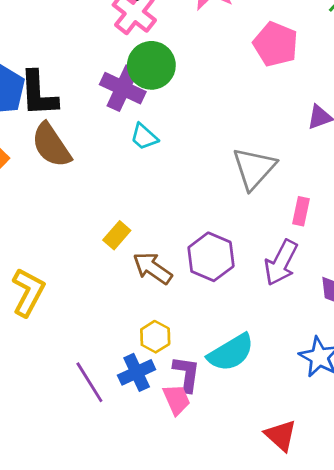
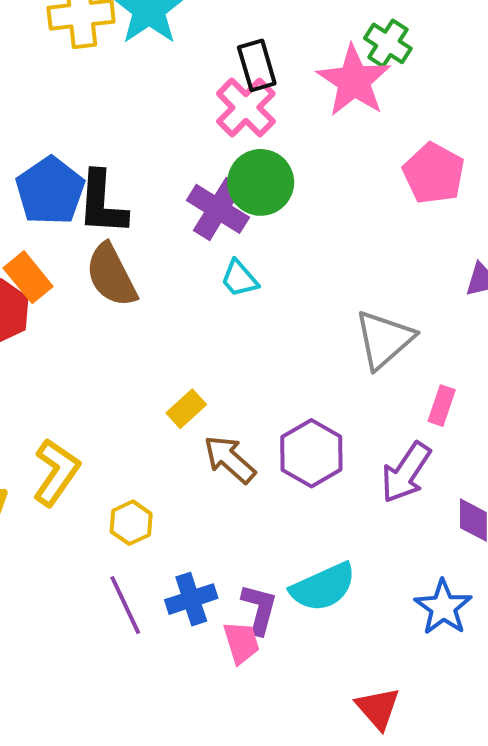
yellow hexagon: (155, 337) -> (131, 523), moved

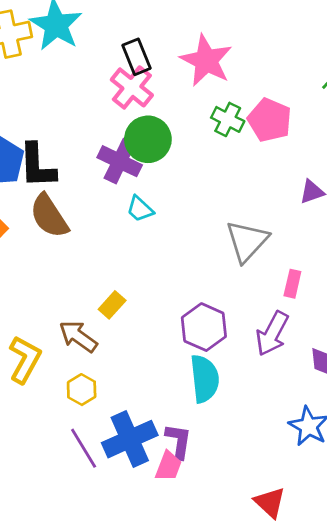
green cross: (388, 43) -> (228, 119), moved
brown arrow: (230, 459) -> (78, 336), moved
cyan semicircle: (323, 587) -> (205, 379), moved, turned -66
blue cross: (191, 599) -> (130, 439), size x1.5
pink trapezoid: (241, 643) -> (168, 466), turned 44

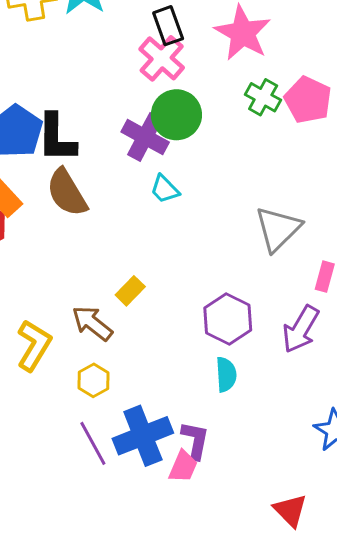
cyan semicircle: (205, 379) -> (226, 374), size x0.7

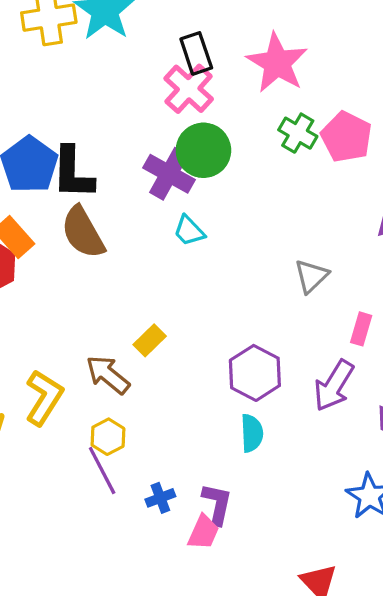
gray triangle: (278, 229) -> (311, 276), size x0.7
blue cross: (143, 436) -> (160, 498), size x0.5
purple line: (93, 443) -> (102, 471), moved

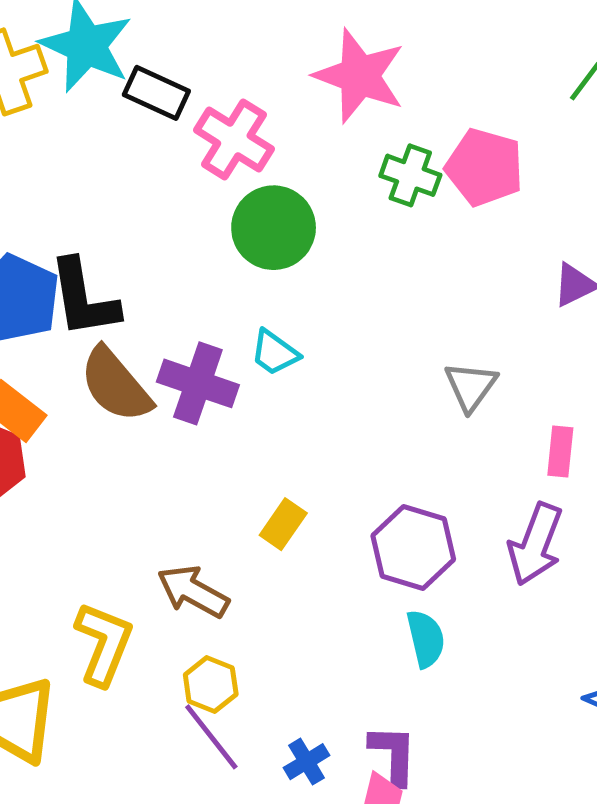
black rectangle: (196, 53) -> (156, 93), moved, turned -36
purple cross: (169, 174) -> (198, 383), moved
yellow rectangle: (150, 340) -> (283, 524), moved

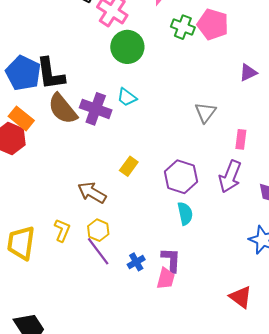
yellow L-shape: (104, 644) -> (62, 230), moved, size x0.7

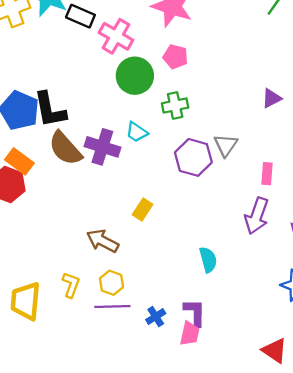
pink pentagon: (213, 24) -> (175, 57), moved, size x0.7
green cross: (183, 27) -> (175, 105), moved, turned -30
purple hexagon: (181, 177) -> (193, 157), moved
purple line: (98, 251) -> (112, 306), turned -52

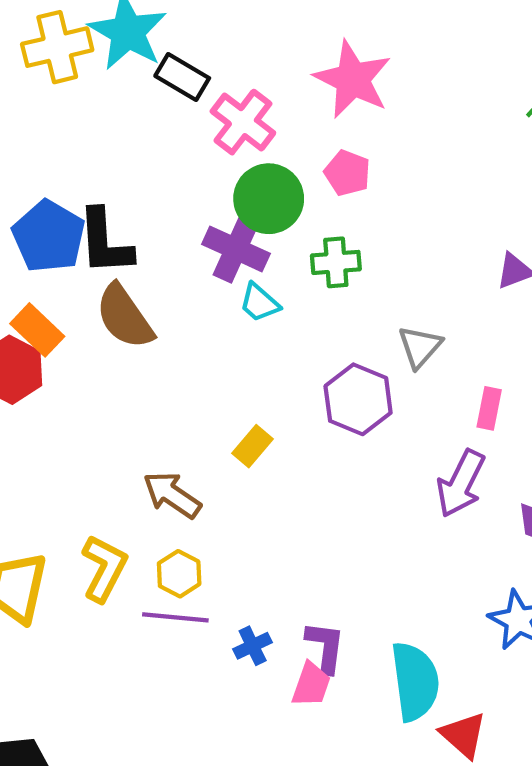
purple cross: (102, 147) -> (236, 249), moved
purple hexagon: (193, 157) -> (358, 399), moved
cyan semicircle: (208, 260) -> (415, 681), moved, size x1.6
yellow L-shape: (71, 285) -> (104, 568), size x1.4

